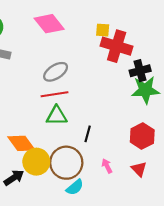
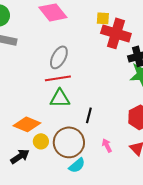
gray ellipse: (56, 72) -> (59, 57), turned -30
orange diamond: (21, 143) -> (27, 124), turned -32
yellow circle: (36, 162) -> (41, 141), size x0.6

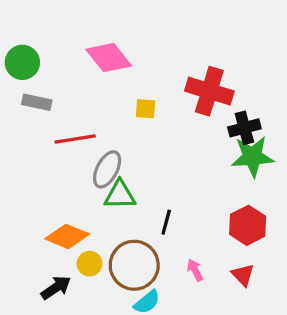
yellow square: (103, 18) -> (145, 109), moved
gray ellipse: (59, 57) -> (107, 169), moved
red line: (58, 78) -> (75, 139), moved

